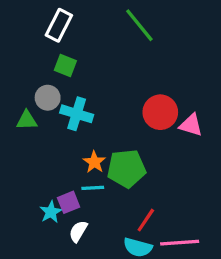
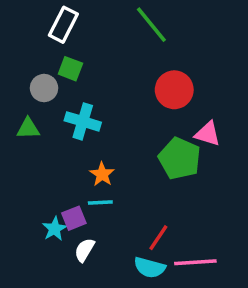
gray circle: (48, 98) -> (44, 88), moved
red circle: (160, 112) -> (174, 90), moved
green pentagon: (127, 169) -> (180, 158), moved, turned 30

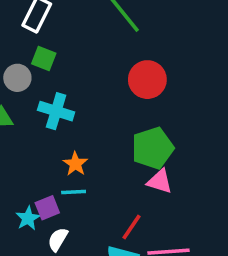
pink triangle: (208, 134) -> (160, 181), moved
green pentagon: (180, 158) -> (153, 148), turned 30

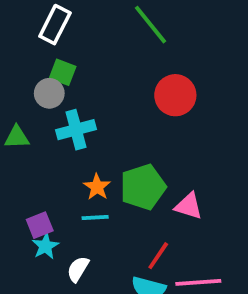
gray circle: (17, 78) -> (49, 93), moved
cyan cross: (56, 111) -> (76, 130), turned -32
green pentagon: (153, 148) -> (143, 187), moved
purple square: (47, 208) -> (40, 225), moved

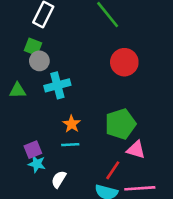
green square: (63, 72) -> (33, 47), moved
green pentagon: (143, 187) -> (120, 124), moved
pink triangle: (189, 206) -> (136, 150), moved
cyan star: (45, 246) -> (37, 164), turned -30

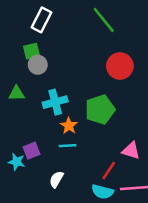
green square: (33, 47) -> (31, 51), turned -35
cyan cross: (57, 85) -> (55, 102), moved
green pentagon: (120, 124) -> (100, 110), moved
cyan star: (37, 164) -> (17, 162), moved

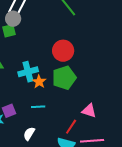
gray circle: (38, 65) -> (13, 19), moved
red circle: (120, 66) -> (63, 51), moved
orange star: (69, 126) -> (39, 82), moved

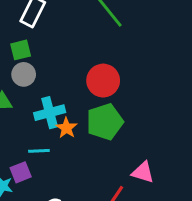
gray circle: (13, 19) -> (24, 74), moved
cyan line: (38, 107) -> (39, 151), moved

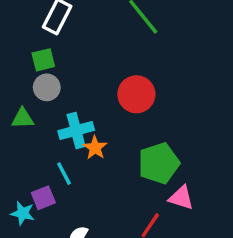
green pentagon: (105, 122) -> (159, 163), moved
cyan line: (39, 151) -> (64, 174), turned 65

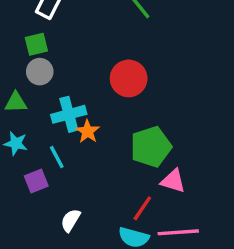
cyan star: (23, 213) -> (16, 143), moved

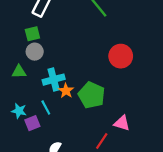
red circle: (129, 78) -> (121, 56), moved
cyan star: (16, 143) -> (19, 111), moved
green pentagon: (151, 147) -> (92, 95), moved, turned -30

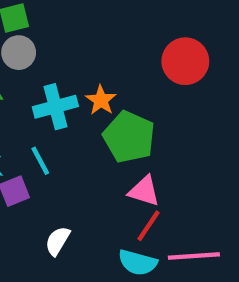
orange star: (66, 91) -> (101, 100), moved
pink triangle: (122, 123) -> (144, 191), moved

